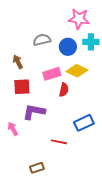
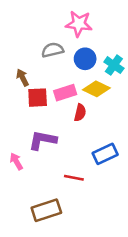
pink star: (79, 19) -> (79, 24), moved
cyan cross: (91, 42) -> (114, 65), moved, turned 35
red square: (22, 87) -> (38, 98), moved
brown rectangle: (37, 168) -> (46, 210), size x1.6

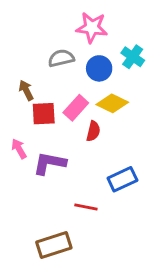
cyan cross: (114, 65) -> (133, 57), moved
pink rectangle: (65, 93) -> (76, 108), turned -30
pink arrow: (16, 161) -> (19, 149), moved

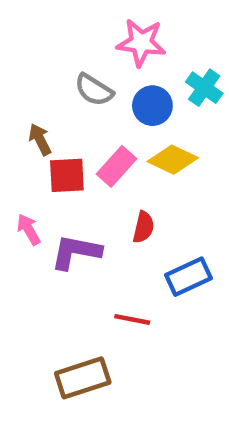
gray semicircle: (61, 58) -> (94, 90), turned -135
red semicircle: (93, 131) -> (143, 227), moved

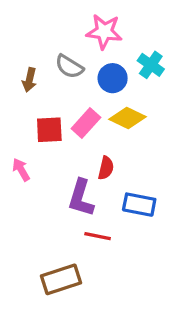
brown arrow: (40, 139) -> (29, 80), moved, turned -140
purple L-shape: (76, 252) -> (81, 198), moved, turned -84
blue rectangle: (188, 277) -> (139, 205), turned 36

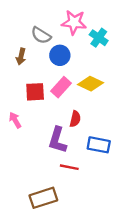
cyan cross: (151, 65) -> (99, 38), moved
gray semicircle: (69, 67) -> (41, 35), moved
blue circle: (113, 78) -> (60, 55), moved

